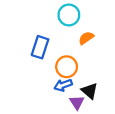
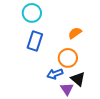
cyan circle: (69, 15) -> (32, 13), moved
orange circle: (67, 67) -> (68, 58), moved

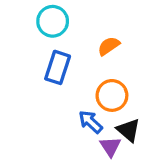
orange semicircle: (75, 33) -> (109, 46), moved
blue arrow: (55, 74) -> (91, 122), turned 63

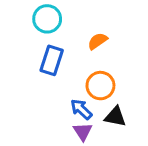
black triangle: (128, 130) -> (115, 117), turned -30
purple triangle: (110, 147) -> (83, 131), moved

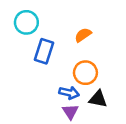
cyan circle: (47, 19) -> (26, 22), moved
blue arrow: (81, 109) -> (69, 93), turned 150

